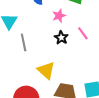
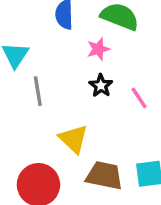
pink line: (83, 33) -> (139, 98), moved

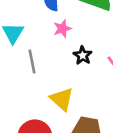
pink star: (98, 49) -> (62, 29), moved

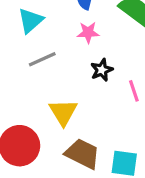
gray line: (32, 61) -> (42, 59), turned 60

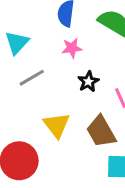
brown trapezoid: (82, 154) -> (101, 131), moved, turned -140

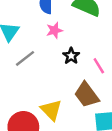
yellow triangle: (57, 125) -> (51, 110), moved

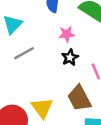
pink star: (54, 30) -> (67, 34), moved

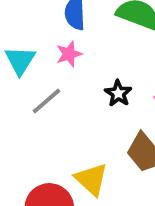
pink star: (67, 34) -> (69, 54), moved

